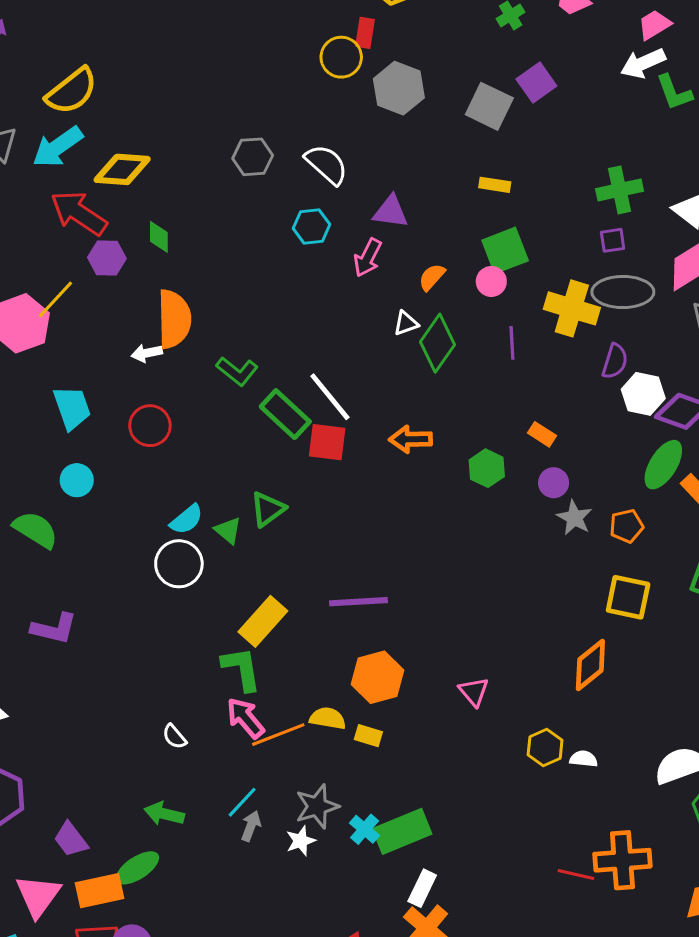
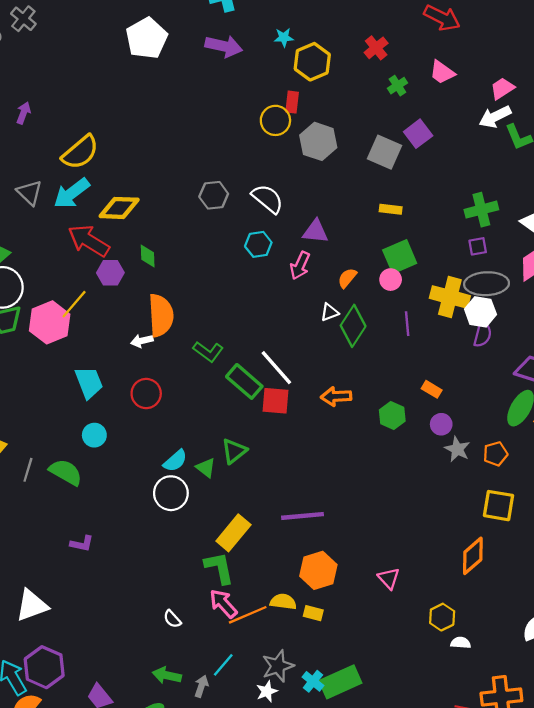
white hexagon: (643, 394) -> (480, 312), moved
purple L-shape: (54, 629) -> (82, 544), size x0.7
white semicircle: (584, 759) -> (461, 643), moved
gray arrow: (251, 826) -> (201, 686), moved

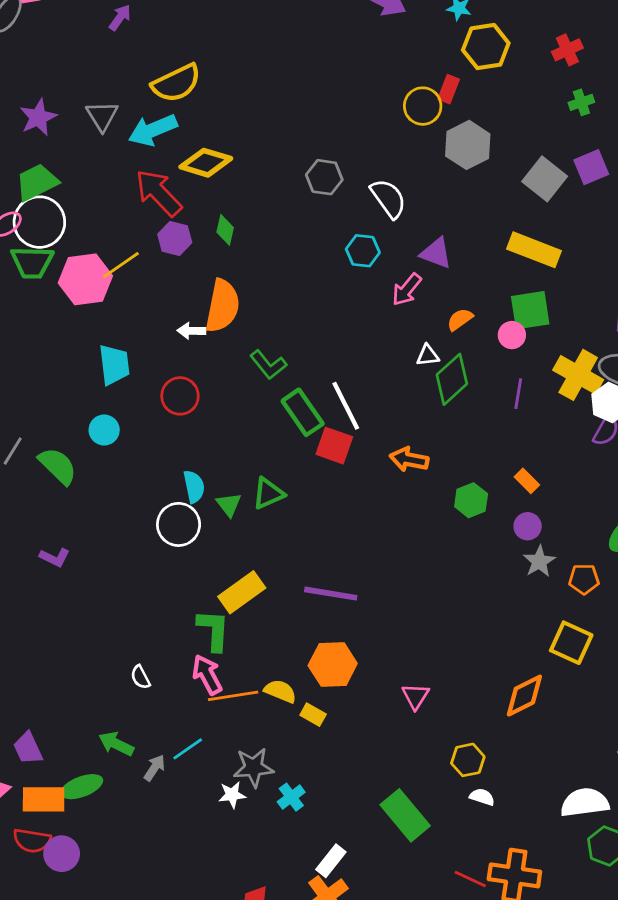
yellow rectangle: (391, 209) -> (534, 250), size x1.8
cyan semicircle: (175, 461) -> (194, 487), turned -75
green rectangle: (340, 682) -> (405, 815), moved, turned 60

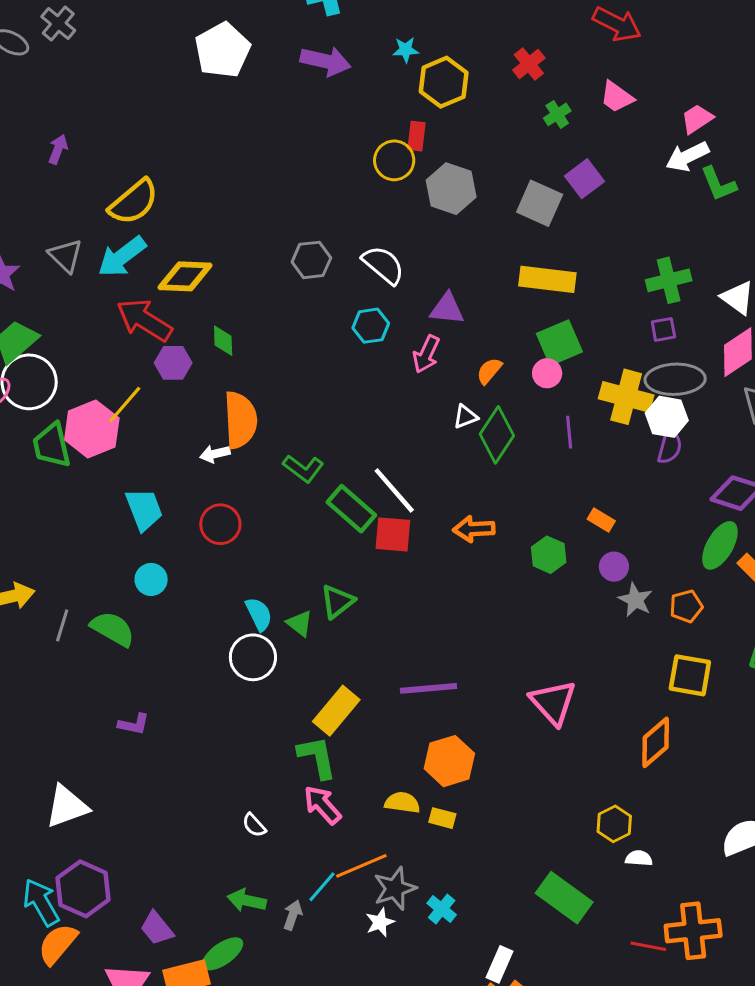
green trapezoid: (32, 262) -> (52, 445), moved, turned 90
orange line: (233, 696) -> (361, 866), moved
pink triangle: (415, 696) -> (553, 702), moved, size x1.6

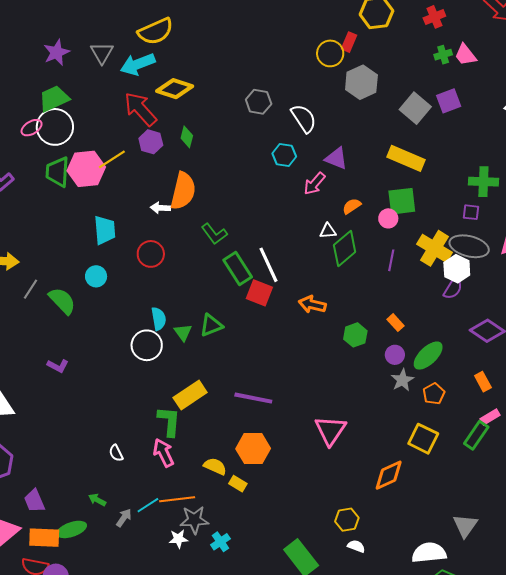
pink trapezoid: (617, 97) -> (465, 55), moved
green ellipse: (720, 545) -> (428, 356), moved
orange pentagon: (686, 606) -> (434, 394), turned -30
green arrow: (247, 900) -> (97, 500), size x0.7

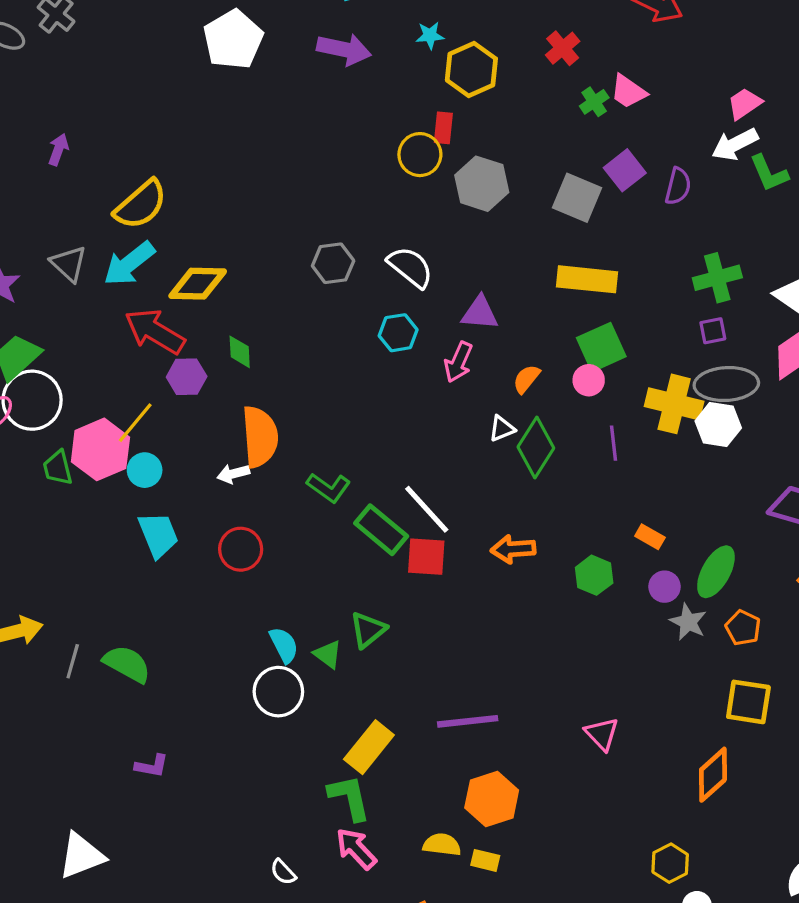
green trapezoid: (58, 172) -> (58, 468), size x0.7
cyan circle: (96, 276) -> (145, 470), moved
purple semicircle: (453, 288) -> (678, 186), moved
pink triangle: (330, 430) -> (602, 734), size x0.7

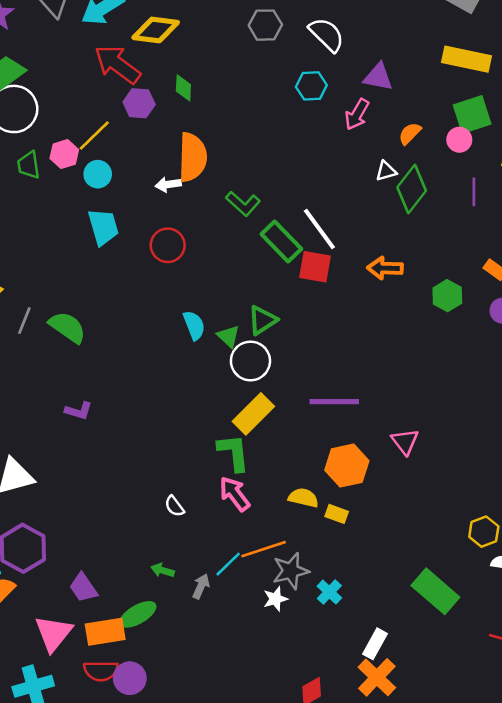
pink hexagon: (100, 449) -> (64, 154), size x0.6
white circle: (278, 692) -> (250, 361), moved
pink triangle: (602, 734) -> (405, 442), moved

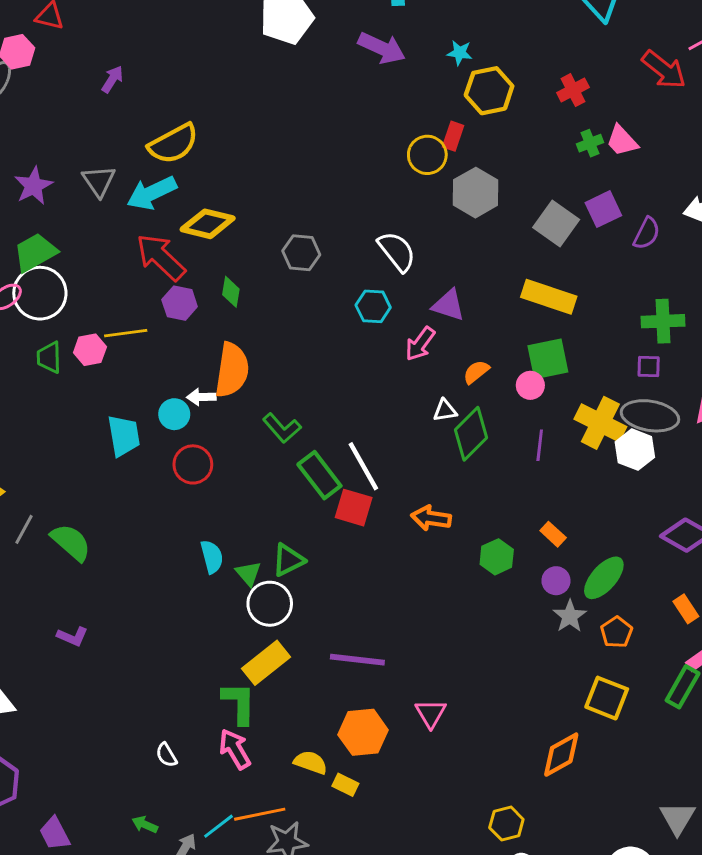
gray hexagon: (265, 25) -> (301, 253), moved
yellow line: (94, 136) -> (126, 333), turned 30
cyan circle: (98, 174) -> (174, 414), moved

